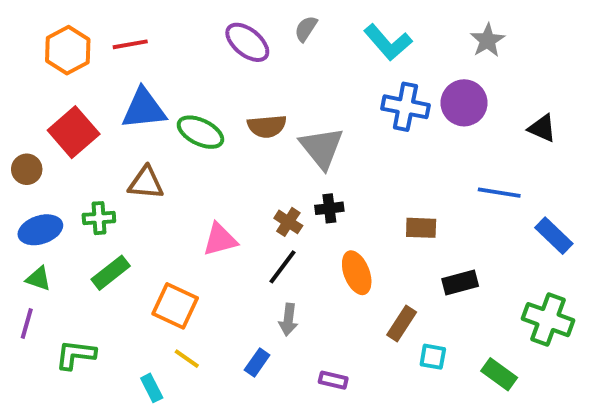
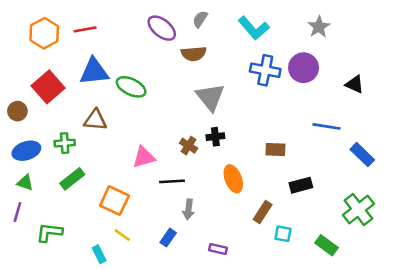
brown semicircle: (267, 126) -> (194, 54), moved
black line: (282, 267) -> (172, 181), moved, turned 50
green cross: (548, 320) -> (358, 209), turned 32

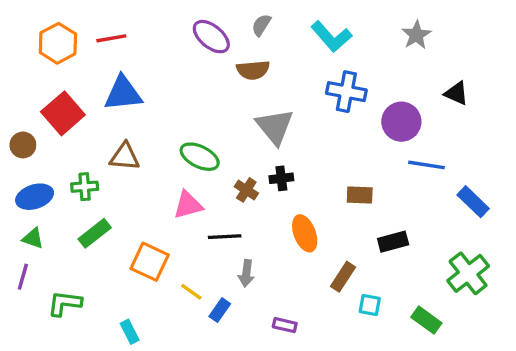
purple circle: (304, 68) -> (401, 122), moved
black triangle: (355, 84) -> (456, 93), moved
green ellipse: (131, 87) -> (200, 157), moved
yellow line: (122, 235) -> (191, 292), moved

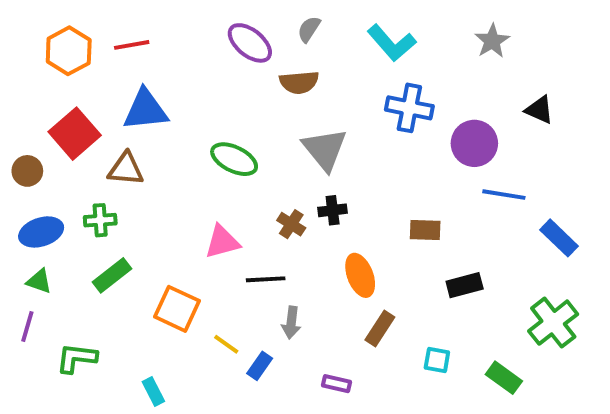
brown triangle: (125, 157) -> (126, 169), moved
green ellipse: (200, 157) -> (234, 159), moved
brown rectangle: (343, 277) -> (380, 328), moved

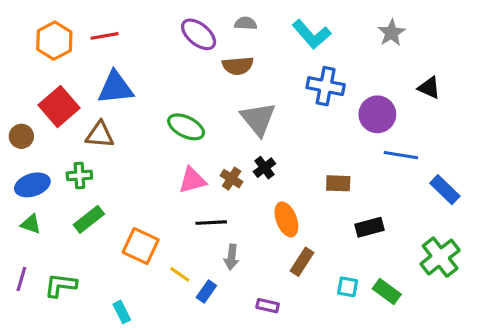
gray semicircle: (309, 29) -> (246, 23), turned 60
black cross: (333, 210) -> (264, 168), turned -30
pink triangle: (222, 242) -> (192, 180), moved
purple line: (27, 327) -> (21, 279), moved
green rectangle: (504, 378) -> (387, 292), moved

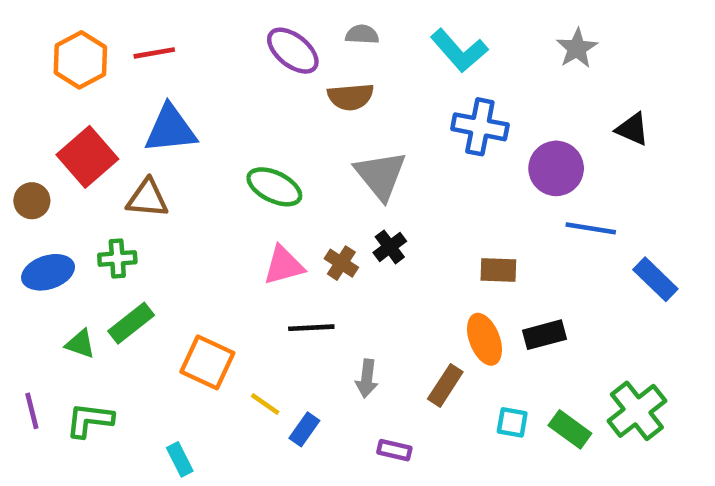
orange ellipse: (286, 219) -> (485, 339), moved
green triangle: (31, 224) -> (80, 344), moved
gray arrow: (232, 257) -> (367, 379), moved
green cross: (440, 257) -> (637, 411), moved
purple line: (21, 279) -> (32, 411), turned -30

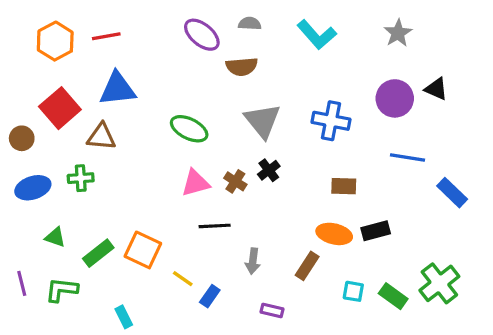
blue cross: (480, 127) -> (331, 121), moved
purple circle: (556, 168) -> (395, 98), moved
green rectangle: (131, 323) -> (98, 253), moved
orange ellipse: (485, 339) -> (334, 234), turned -56

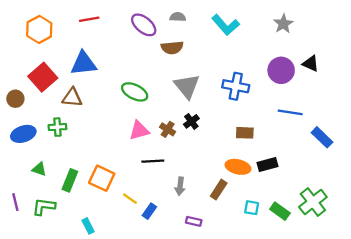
red line: (106, 36) -> (89, 19), moved
green rectangle: (98, 253) -> (70, 180), turned -30

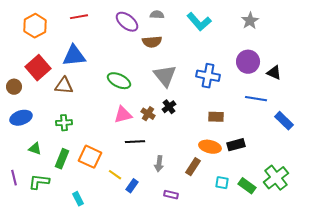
black triangle: (311, 64) -> (274, 73), moved
green cross: (57, 127) -> (64, 123), moved

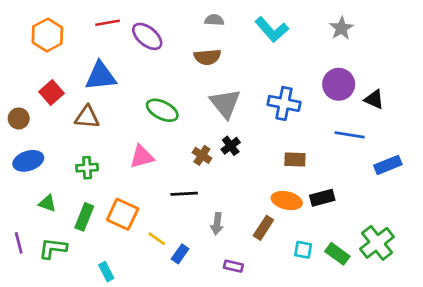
purple ellipse: (127, 22) -> (147, 36), moved
red square: (38, 68) -> (52, 92), size x0.7
pink triangle: (123, 115) -> (142, 157), moved
blue rectangle: (284, 121) -> (388, 165), turned -66

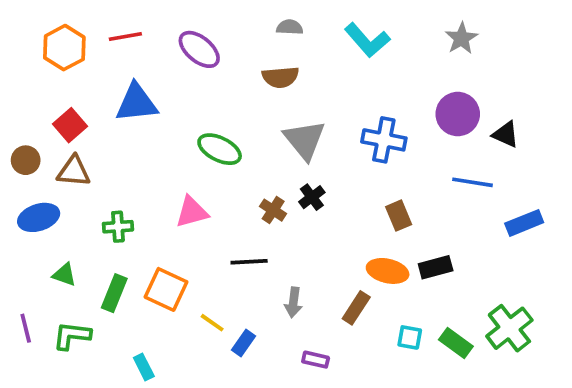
red line: (108, 23) -> (125, 36), moved
brown triangle: (87, 117) -> (74, 171), moved
brown rectangle: (295, 159) -> (399, 216), turned 65

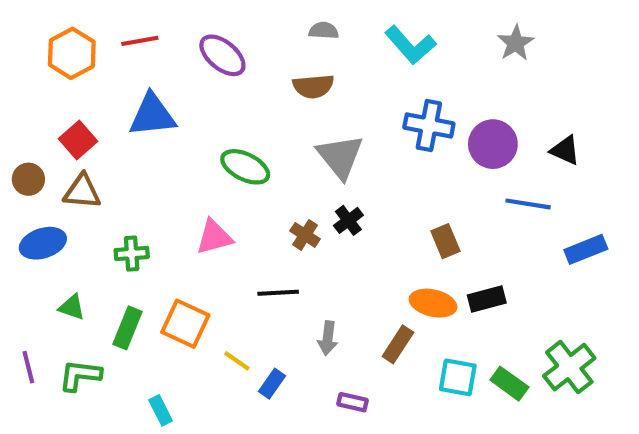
purple circle: (458, 114) -> (493, 144), moved
blue cross: (384, 140) -> (429, 126), moved
cyan square: (410, 337) -> (458, 377), size x1.4

